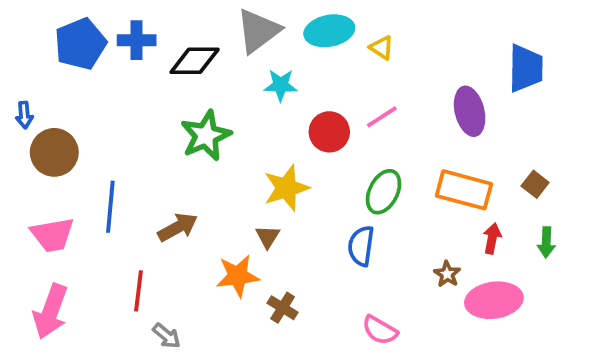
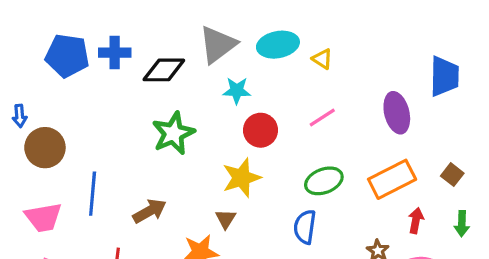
blue pentagon: (80, 44) -> (67, 56), turned 30
red circle: (329, 132) -> (261, 130), moved
orange rectangle: (464, 190) -> (392, 179), turned -42
green ellipse: (384, 192) -> (324, 181), turned 42

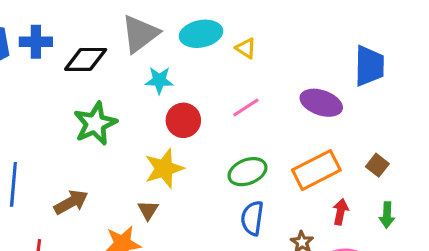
purple ellipse: (397, 113) -> (321, 103), turned -57
blue semicircle: (305, 227) -> (252, 218), moved

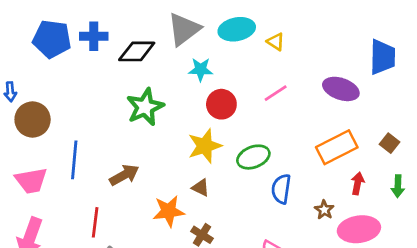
green ellipse: (247, 172) -> (253, 157), moved
brown triangle: (148, 210) -> (201, 188), moved, turned -36

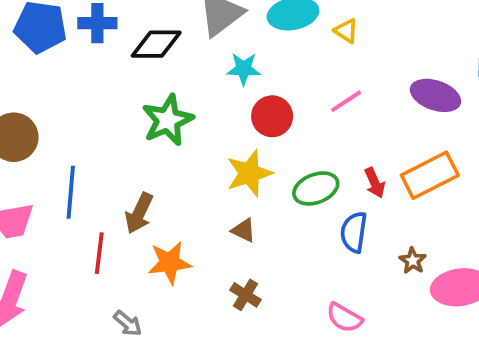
brown arrow: (124, 175) -> (139, 213), turned 144
red arrow: (358, 183) -> (375, 183), moved, turned 145
orange star: (169, 211) -> (170, 263), moved
red line: (95, 222) -> (99, 253), moved

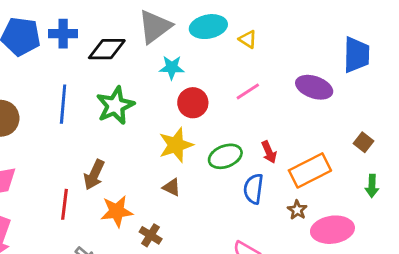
orange rectangle: (430, 175) -> (310, 170), moved
blue line: (71, 192) -> (63, 104), moved
brown cross: (246, 295) -> (151, 235), moved

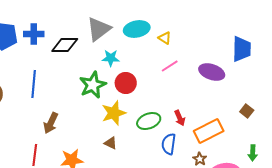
pink line: (248, 91) -> (170, 66), moved
green star: (115, 106) -> (93, 85), moved
brown arrow: (94, 175) -> (51, 123), moved
green arrow: (372, 186) -> (253, 153), moved

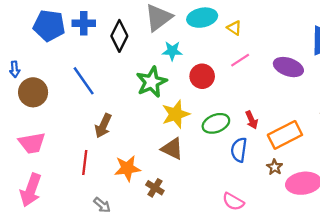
black diamond: (65, 45) -> (119, 36), turned -64
red circle: (126, 83) -> (202, 76), moved
blue line: (34, 84) -> (84, 81), turned -40
brown triangle: (111, 143) -> (172, 149), size x1.5

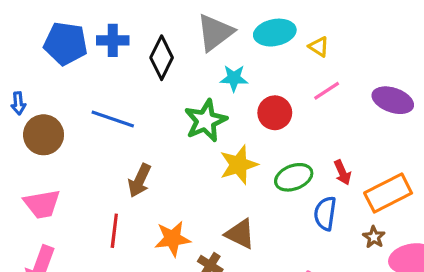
blue line: (84, 81) -> (113, 119), turned -36
brown triangle: (172, 149) -> (240, 234), moved

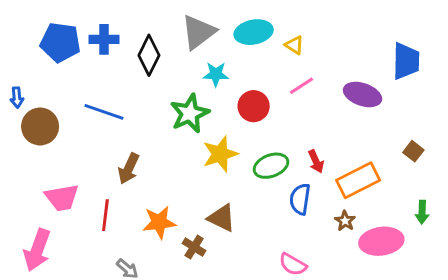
pink trapezoid: (42, 204) -> (62, 198), moved

